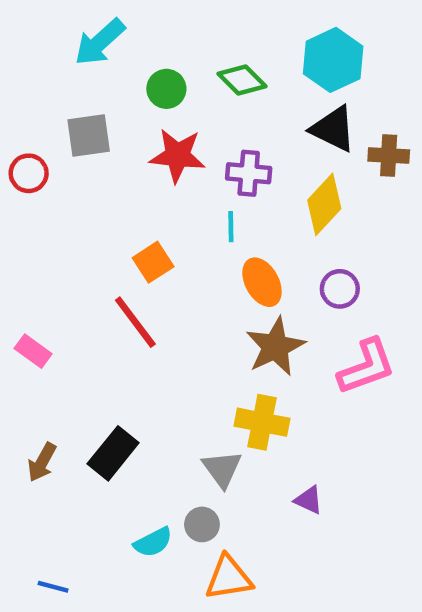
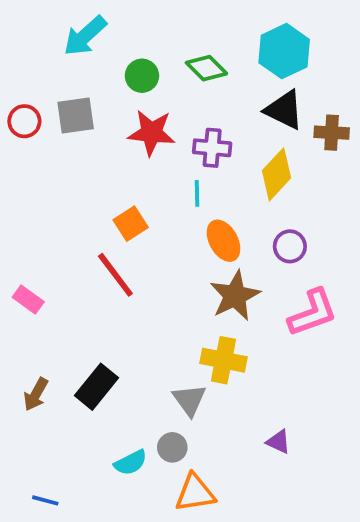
red circle: (29, 173) -> (24, 121), moved
purple triangle: (309, 500) -> (278, 442), moved

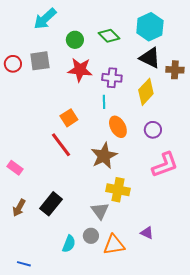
brown star: (235, 296) -> (104, 156), moved
pink rectangle: (28, 299) -> (15, 168), moved
cyan semicircle: (131, 463) -> (69, 244), turned -42
orange triangle: (195, 493) -> (114, 245), moved

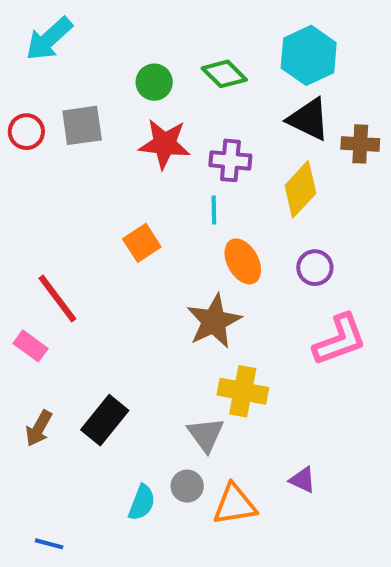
cyan arrow: (45, 19) -> (49, 39), moved
red line: (61, 145) -> (57, 299), moved

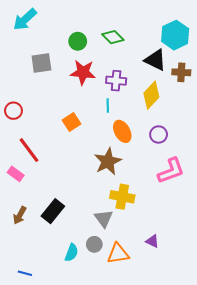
cyan hexagon: (309, 55) -> (175, 35), moved
red circle: (26, 132) -> (13, 111), moved

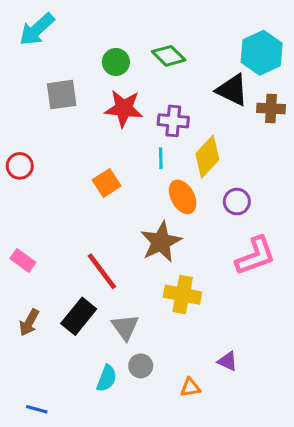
yellow diamond: (151, 95) -> (207, 157), moved
red line: (29, 150) -> (102, 271), moved
gray triangle: (104, 218) -> (125, 327), moved
orange triangle: (118, 254) -> (190, 388), moved, size x0.6

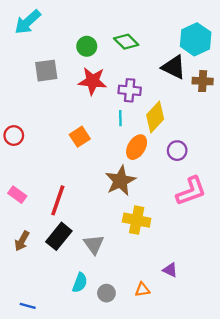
red circle: (20, 166) -> (14, 136), moved
orange ellipse: (183, 197) -> (137, 147), turned 60
red line: (102, 271) -> (58, 200), moved, turned 56
gray circle: (141, 366) -> (106, 293), moved

